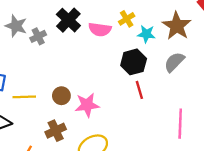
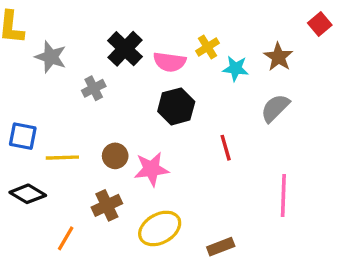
brown star: (177, 26) -> (278, 57), size x0.7
gray cross: (38, 36) -> (94, 88), moved
black hexagon: (134, 62) -> (176, 106), moved

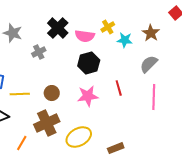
pink star: (151, 169) -> (88, 96), moved
pink line: (283, 195) -> (154, 97), moved
brown cross: (107, 205) -> (47, 123), size x1.4

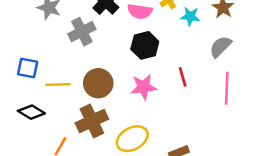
gray cross: (39, 52) -> (82, 32), size x1.5
brown circle: (52, 93) -> (98, 83), size x1.5

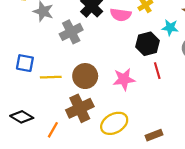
cyan star: (190, 16) -> (170, 28), moved
black hexagon: (145, 45) -> (148, 44), moved
black diamond: (31, 112) -> (22, 117), moved

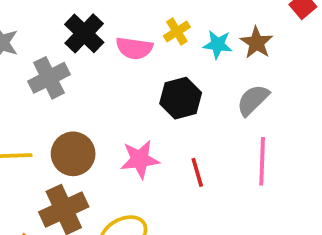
cyan star: (170, 28) -> (218, 44), moved
red line: (157, 71) -> (197, 172), moved

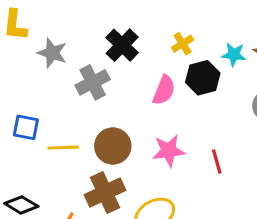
yellow cross: (177, 32) -> (183, 44), moved
pink semicircle: (134, 48) -> (164, 90), moved, turned -76
black hexagon: (181, 98) -> (203, 78), moved

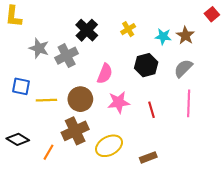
gray star: (52, 53) -> (39, 48), moved
black hexagon: (203, 78) -> (146, 65), moved
pink semicircle: (164, 90) -> (105, 74), moved

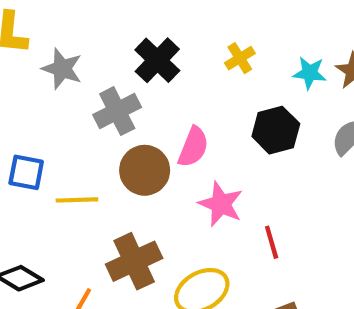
gray star: (39, 48) -> (62, 69), moved
brown circle: (80, 99) -> (145, 170), moved
pink star: (119, 102) -> (221, 204), turned 30
red line: (151, 110) -> (272, 242), moved

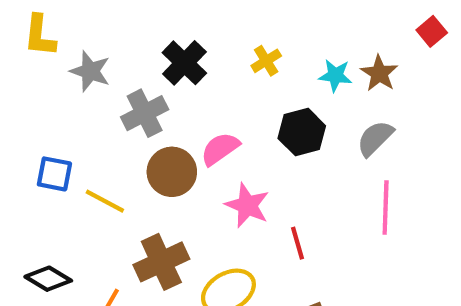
pink semicircle: (193, 147) -> (220, 149), turned -147
yellow line: (77, 200) -> (105, 201), turned 30

